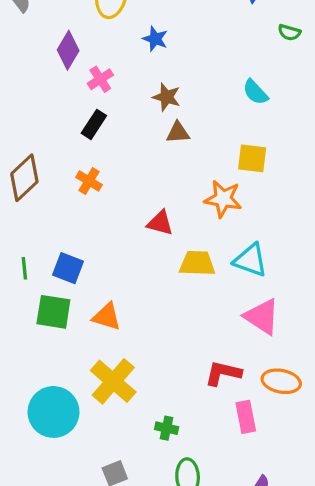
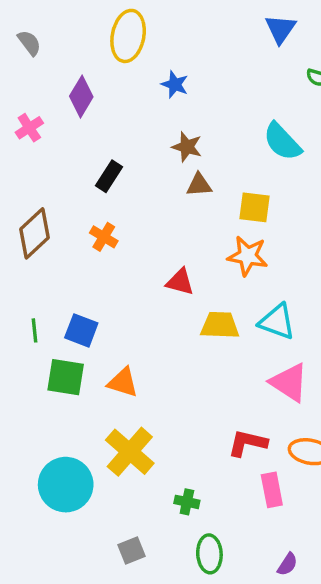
pink cross: (100, 79) -> (29, 128), moved
cyan semicircle: (255, 92) -> (282, 142), size x1.4
yellow square: (252, 158) -> (254, 207), moved

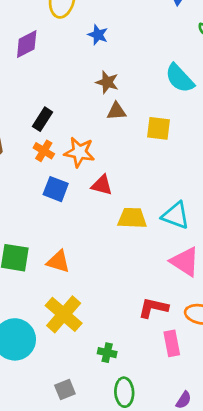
purple diamond: (81, 97) -> (27, 44), turned 32
black rectangle: (109, 176) -> (42, 119), moved
orange star: (248, 256) -> (79, 152), moved
blue square: (81, 330) -> (56, 189), moved

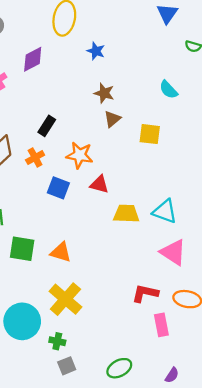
cyan semicircle: (180, 78) -> (168, 90), size x0.7
brown triangle: (116, 111) -> (112, 119), turned -36
orange cross: (44, 151) -> (35, 158), moved, turned 30
green cross: (107, 353) -> (57, 341), moved
green ellipse: (124, 392) -> (119, 368), turned 65

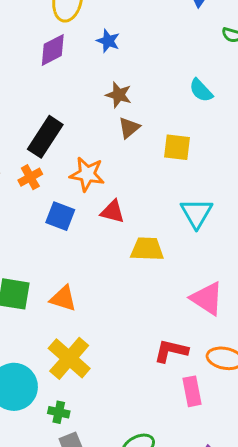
purple diamond: (33, 59) -> (53, 50), moved
black rectangle: (47, 126) -> (45, 137), size x1.5
cyan triangle: (165, 211) -> (196, 213), moved, turned 40

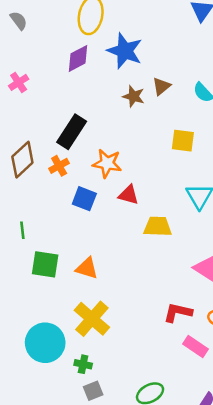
blue star: (108, 41) -> (125, 51), size x1.8
brown triangle: (129, 128) -> (161, 86), moved
pink rectangle: (192, 391) -> (196, 347), turned -45

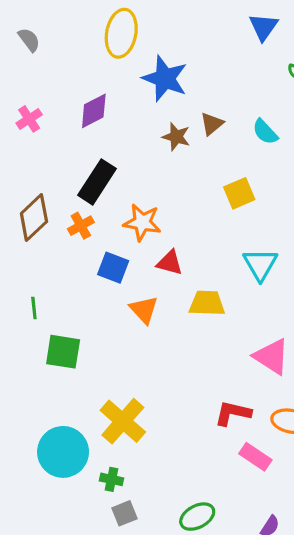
purple diamond: (78, 58) -> (94, 111), moved
yellow square: (183, 141) -> (239, 193), turned -30
orange triangle: (87, 268) -> (144, 310), moved, turned 30

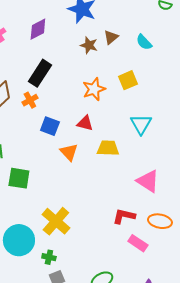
orange star: (142, 222) -> (94, 89), moved, turned -30

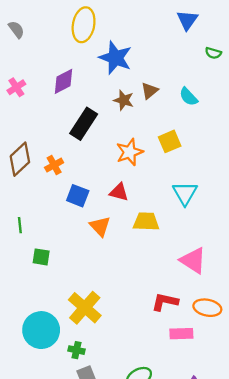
black rectangle: (40, 73) -> (84, 124), moved
green square: (19, 178) -> (41, 257), size x0.7
pink rectangle: (138, 243) -> (181, 334), turned -36

